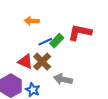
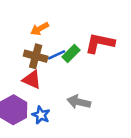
orange arrow: (32, 21) -> (40, 29), turned -32
brown cross: (42, 62) -> (36, 56), moved, turned -30

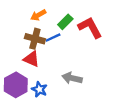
red L-shape: (100, 43) -> (90, 27), turned 50
green rectangle: (71, 54) -> (65, 22), moved

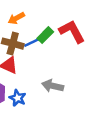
green rectangle: (65, 22) -> (45, 35), moved

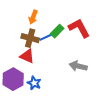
orange arrow: (16, 18) -> (33, 17), turned -40
gray arrow: (53, 86) -> (78, 66), moved

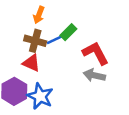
red L-shape: (79, 28) -> (96, 53), moved
blue star: (34, 83) -> (40, 96), size x1.5

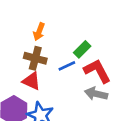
green rectangle: (68, 32) -> (82, 49), moved
blue line: (55, 40) -> (67, 66), moved

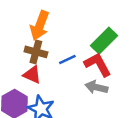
orange arrow: (39, 32) -> (40, 25), size x1.6
green rectangle: (82, 49) -> (104, 41), moved, size x1.5

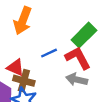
brown cross: (36, 52) -> (24, 81), moved

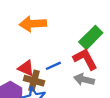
orange arrow: (23, 21) -> (33, 24), turned 65
blue line: (49, 53) -> (53, 66), moved

